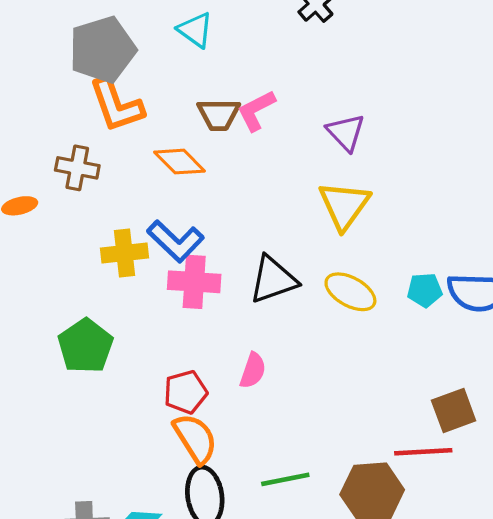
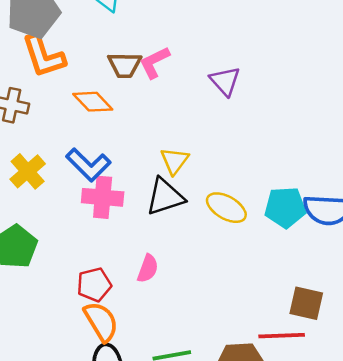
yellow triangle: (344, 205) -> (175, 161), moved, size x0.7
yellow cross: (125, 253) -> (28, 171), moved, turned -36
cyan pentagon: (425, 290) -> (285, 207), size x1.5
brown square: (454, 410) -> (306, 303), turned 32

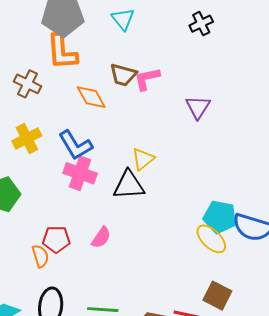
yellow ellipse: (226, 208) -> (211, 239), moved
orange semicircle: (101, 322) -> (40, 256), moved, size x0.7

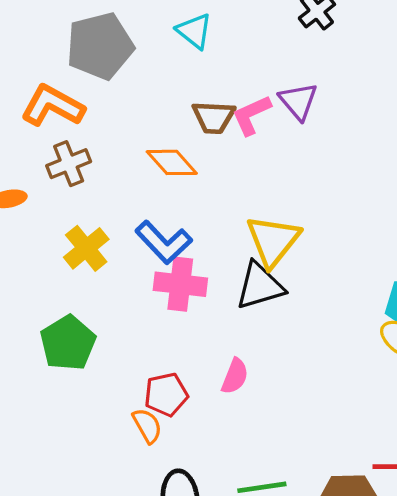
orange L-shape: (62, 52) -> (53, 106), moved, turned 135
brown cross: (27, 84) -> (69, 164), turned -36
purple triangle: (198, 107) -> (298, 101), moved
yellow triangle: (143, 159) -> (273, 241), size x1.5

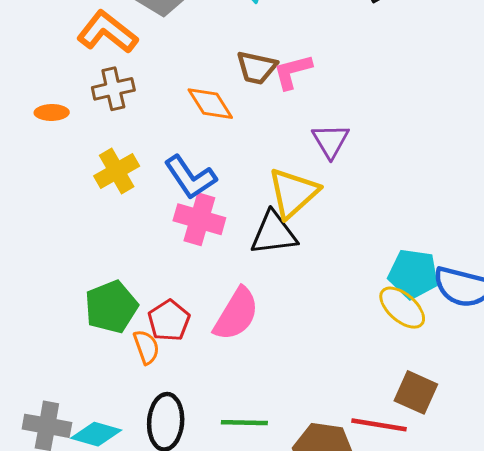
purple triangle: (298, 101) -> (331, 141), moved
green pentagon: (68, 343) -> (111, 307), moved
pink semicircle: (235, 376) -> (236, 314), size x1.6
red pentagon: (166, 394) -> (169, 321), turned -30

